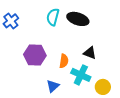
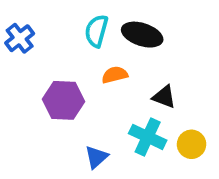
orange semicircle: (64, 61) -> (115, 75), moved, turned -112
yellow circle: (103, 87) -> (192, 144), moved

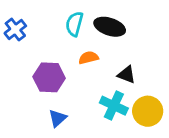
yellow circle: (192, 144) -> (148, 111), size x1.4
blue triangle: (96, 157) -> (58, 118), moved

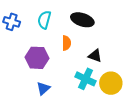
cyan semicircle: (74, 24) -> (44, 20), moved
blue cross: (15, 30) -> (12, 22), turned -35
orange semicircle: (89, 58) -> (67, 43), turned 104

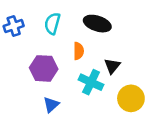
blue cross: (12, 22) -> (14, 26), turned -35
black triangle: (95, 56) -> (112, 66), turned 48
cyan cross: (86, 79) -> (91, 82), moved

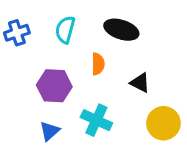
black triangle: (112, 66) -> (140, 83), turned -42
cyan cross: (91, 82) -> (96, 120), moved
blue triangle: (51, 105) -> (50, 131), moved

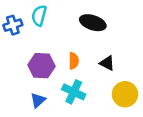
cyan semicircle: (65, 30) -> (39, 16), moved
orange semicircle: (98, 64) -> (74, 61), moved

